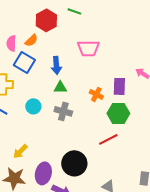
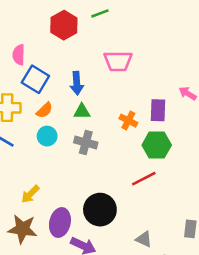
green line: (74, 11) -> (100, 13), turned -40
orange semicircle: (31, 40) -> (44, 110), moved

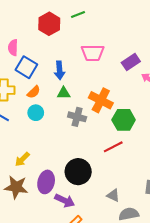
purple rectangle: (158, 110) -> (131, 62), moved, turned 54
orange cross: (128, 121) -> (101, 100), size x1.6
gray cross: (86, 142) -> (77, 117), moved

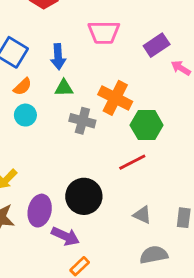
gray triangle: (113, 195) -> (142, 215), moved

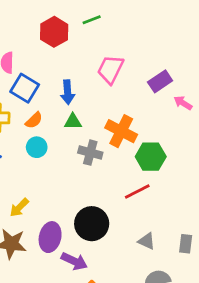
pink trapezoid: (104, 32) -> (110, 69), turned 116

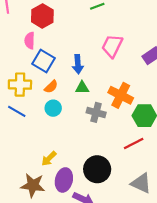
red hexagon: (54, 32) -> (42, 16), moved
yellow arrow: (19, 208) -> (49, 159), moved
gray triangle: (147, 241) -> (141, 183), size x1.5

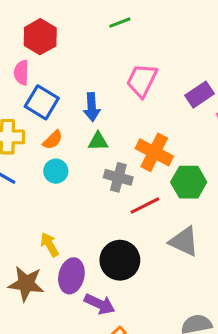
red line: (134, 144) -> (145, 206), moved
yellow arrow: (49, 159) -> (50, 245), turned 105
gray triangle: (141, 183) -> (184, 241), moved

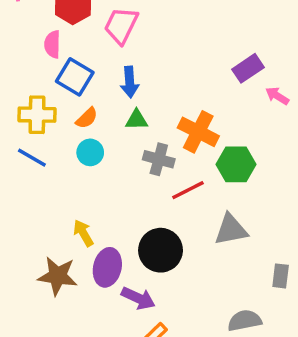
pink trapezoid: (142, 80) -> (121, 25), moved
gray triangle: (184, 241) -> (231, 230), turned -36

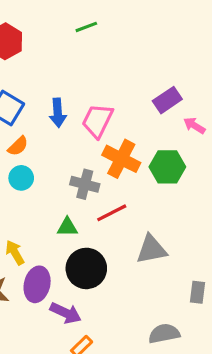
pink trapezoid: (121, 25) -> (97, 121), moved
green triangle: (137, 120) -> (67, 227), moved
green hexagon: (236, 164) -> (167, 167), moved

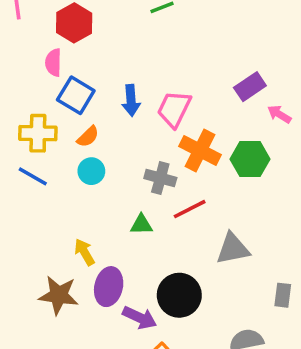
black circle: (86, 268) -> (179, 295), moved

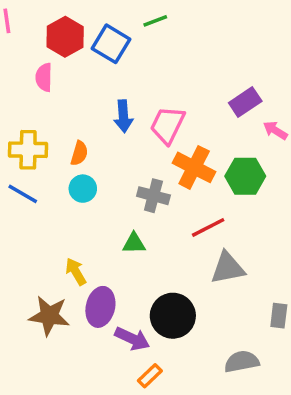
blue square: (76, 95) -> (111, 44), moved
orange semicircle: (88, 137) -> (79, 153), turned -30
red line: (190, 209) -> (208, 227), moved

